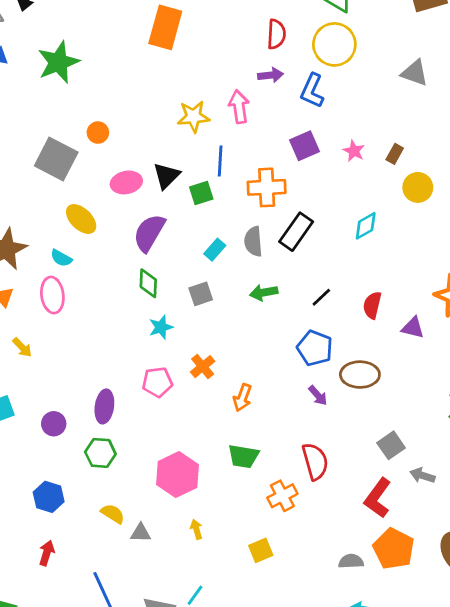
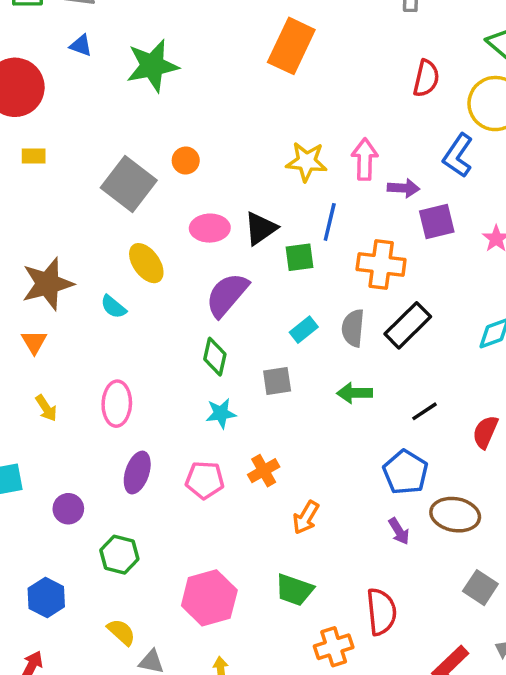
purple arrow: (271, 75) -> (404, 188), moved
pink ellipse: (52, 295) -> (117, 404), moved
purple ellipse: (104, 406) -> (137, 473), moved
gray square: (391, 445) -> (480, 588), moved, turned -32

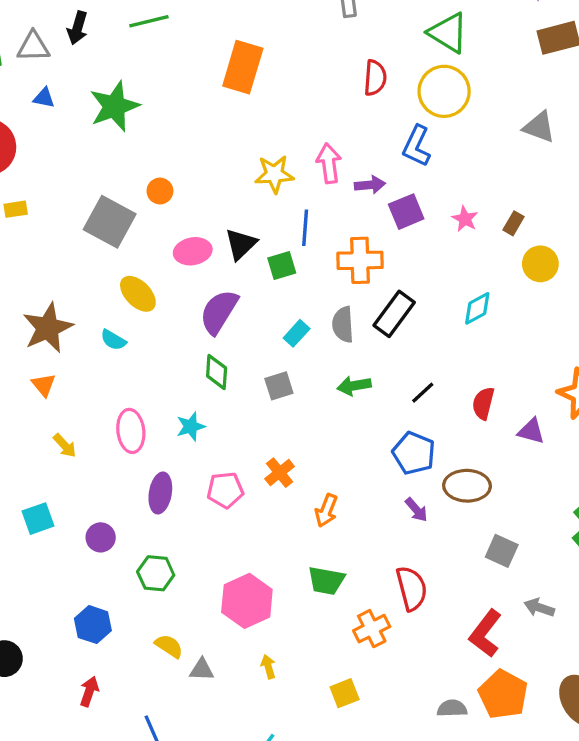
cyan star: (221, 413) -> (191, 427), moved

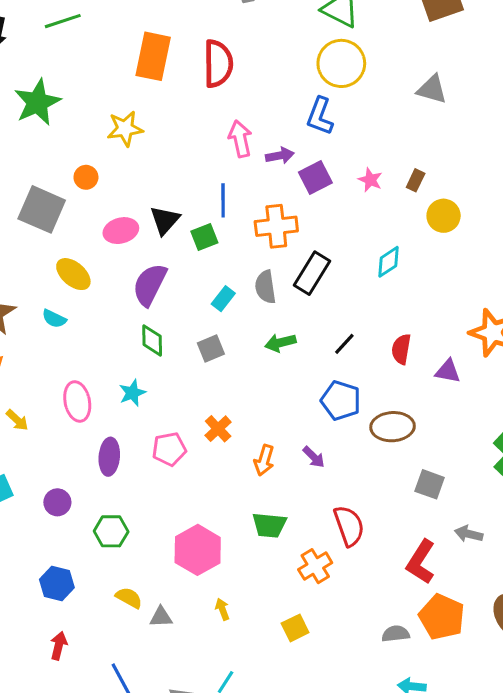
red semicircle: (375, 78) -> (218, 64), moved, size x1.4
yellow star: (274, 174) -> (125, 129), moved
purple arrow: (416, 510) -> (314, 457), moved

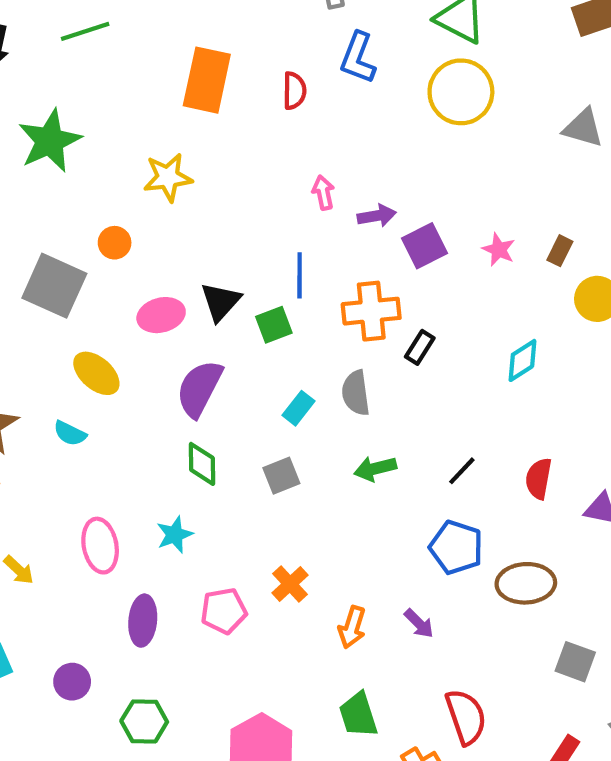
red semicircle: (218, 64) -> (294, 91), size x0.6
blue L-shape: (320, 116) -> (358, 58), moved
pink arrow: (240, 139) -> (323, 193), size x0.7
black rectangle: (312, 273) -> (420, 347), moved, size x0.6
green trapezoid: (269, 525) -> (358, 715), turned 66

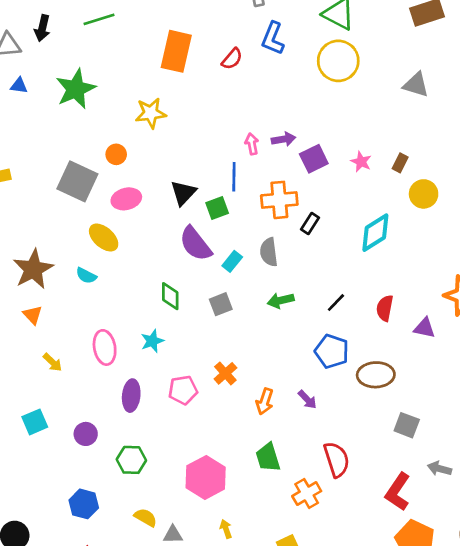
red semicircle: (294, 91) -> (232, 59), turned 40
pink arrow: (323, 193) -> (252, 144), moved
pink ellipse: (161, 315) -> (126, 199), moved
cyan diamond: (522, 360) -> (375, 233), size x1.4
purple semicircle: (199, 388) -> (195, 244), moved, turned -66

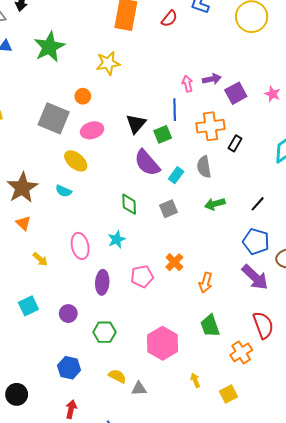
purple arrow: (307, 400) -> (255, 277), moved, size x1.8
yellow arrow: (226, 529) -> (195, 380), moved

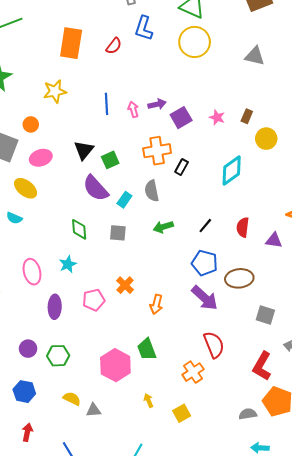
blue line: (175, 110) -> (107, 104), moved
gray square: (169, 209) -> (118, 233), turned 30
purple circle: (68, 314) -> (28, 349), moved
green trapezoid: (210, 326) -> (147, 349), moved

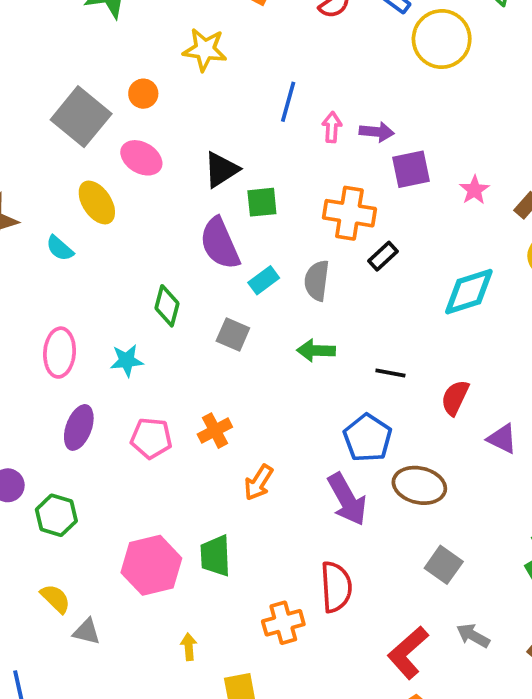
yellow circle: (195, 42) -> (442, 39), moved
pink ellipse: (41, 158) -> (141, 158), turned 30
black line: (205, 226) -> (390, 373), turned 42

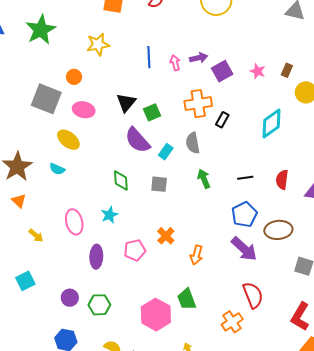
green arrow: (316, 351) -> (204, 179), turned 84
blue pentagon: (368, 438) -> (244, 214), turned 30

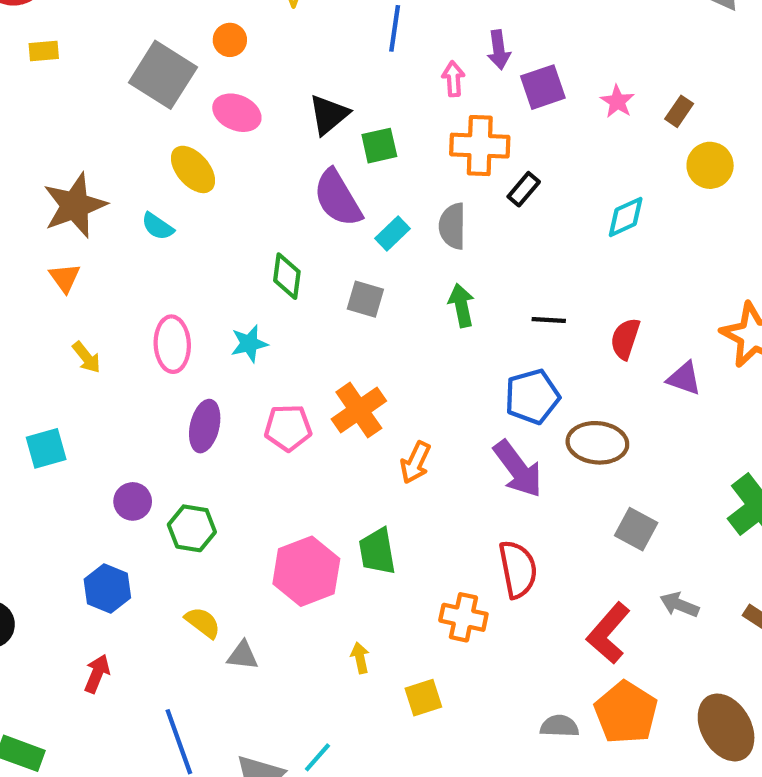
purple arrow: (199, 58) -> (499, 50), turned 84
pink arrow: (175, 63) -> (453, 79), moved
cyan diamond: (272, 124) -> (626, 217), size x0.7
orange cross: (166, 236) -> (359, 410), size x1.4
orange cross: (232, 322) -> (463, 617), turned 35

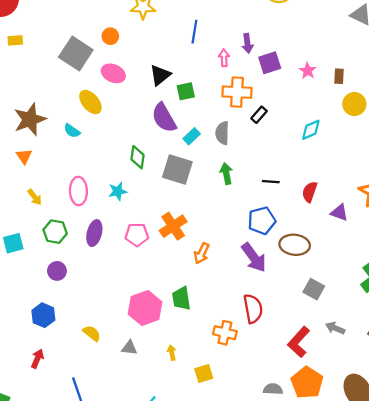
brown rectangle: (679, 111) -> (339, 76), turned -32
gray square: (365, 299) -> (177, 170), size x1.6
green hexagon: (192, 528) -> (55, 232), moved
gray triangle: (243, 655) -> (129, 348), moved

